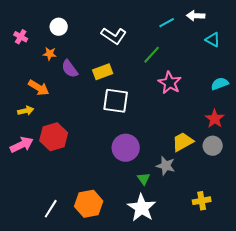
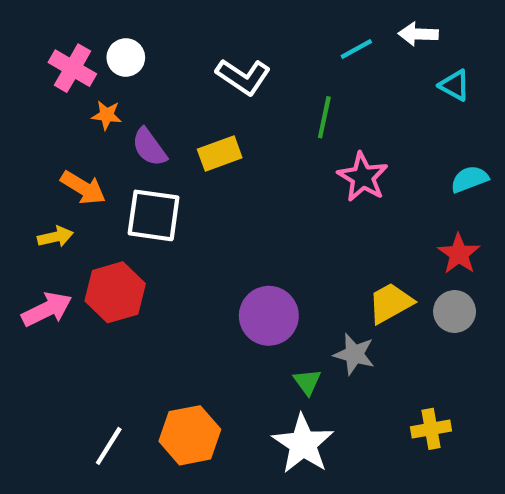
pink cross: (21, 37) -> (72, 68), moved, size x1.5
green line: (152, 55) -> (324, 117), turned -30
white square: (116, 101) -> (154, 215), moved

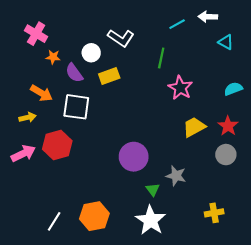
white circle: (126, 57) -> (91, 53), moved
yellow trapezoid: (390, 303) -> (194, 127), moved

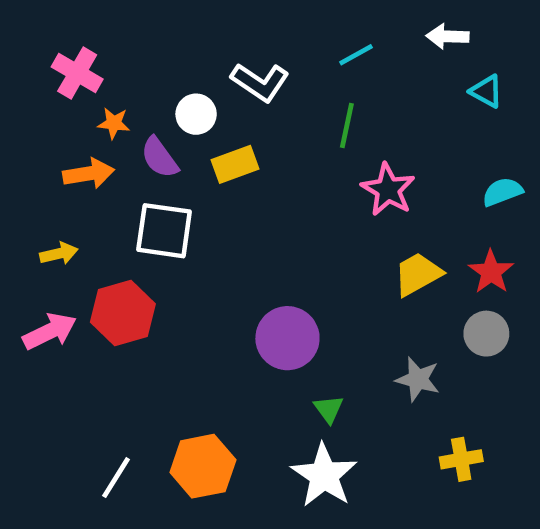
cyan line: (177, 24) -> (356, 55), moved
orange arrow: (41, 93) -> (89, 174), moved, turned -40
gray star: (176, 176) -> (418, 379), moved

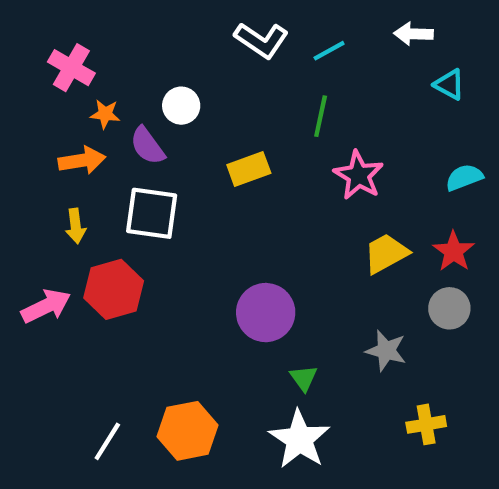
white L-shape: (260, 82) -> (261, 40), moved
yellow rectangle: (235, 164) -> (249, 169), moved
yellow arrow: (59, 254) -> (76, 226), moved, turned 96

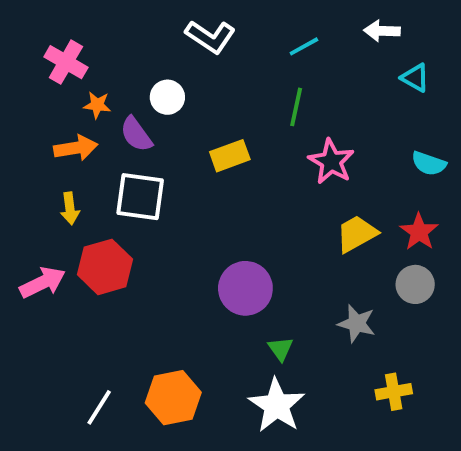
white L-shape: (261, 40) -> (210, 37), moved
cyan semicircle: (464, 177) -> (429, 164), turned -140

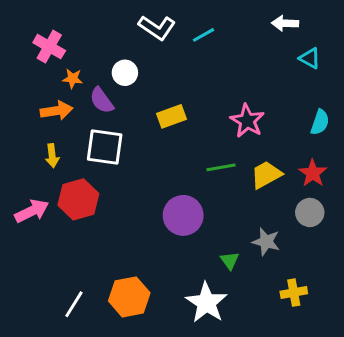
cyan line: (304, 46) -> (204, 35), moved
green line: (296, 107) -> (221, 167), moved, turned 68
cyan semicircle: (429, 164) -> (320, 122), turned -90
green triangle: (281, 349) -> (230, 261), moved

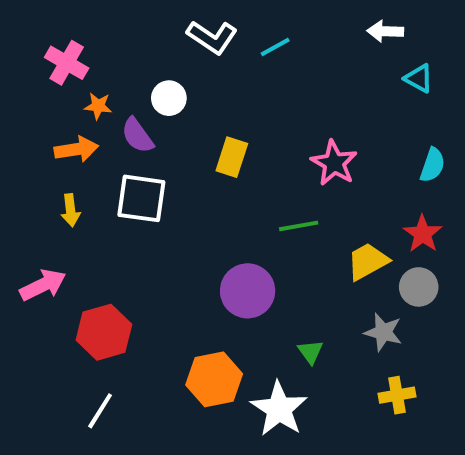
yellow rectangle: (171, 116) -> (232, 157), turned -52
yellow trapezoid: (266, 175) -> (368, 261), moved
red hexagon: (78, 199) -> (104, 332), moved
gray star: (266, 242) -> (383, 332), moved
orange hexagon: (129, 297) -> (214, 379), moved

